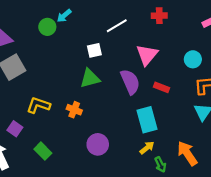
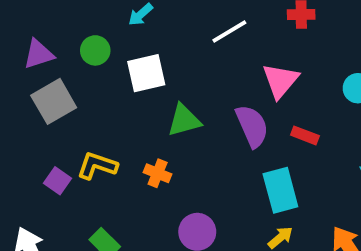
green circle: (47, 27) -> (95, 50), moved
white square: (94, 50) -> (146, 73), moved, size x1.5
purple square: (15, 129) -> (57, 181), moved

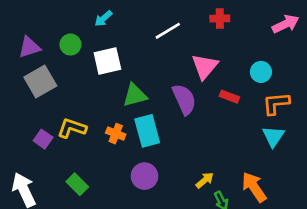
red rectangle: (305, 135) -> (229, 97), moved
cyan rectangle: (280, 190) -> (147, 131), moved

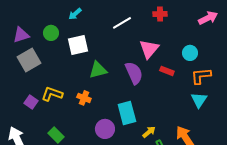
cyan rectangle: (147, 131) -> (127, 113), moved

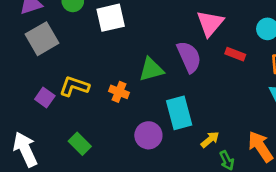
green triangle: (98, 70) -> (151, 70), moved

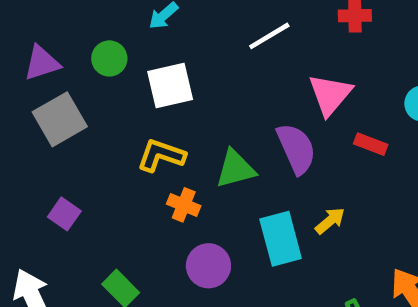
yellow L-shape: (74, 86) -> (161, 155), moved
purple circle: (148, 135) -> (208, 266), moved
yellow arrow: (210, 140) -> (330, 221), moved

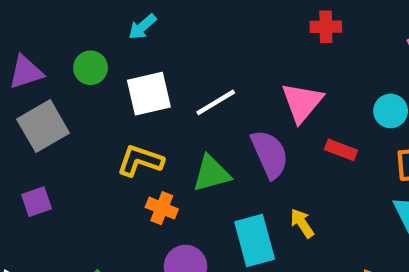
white line: (269, 36) -> (216, 102), moved
purple square: (64, 214) -> (37, 202), moved, turned 36
yellow arrow: (330, 221) -> (302, 223), turned -84

